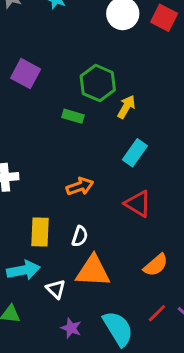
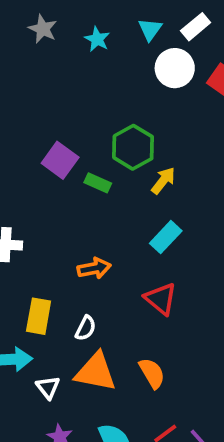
purple square: (26, 74) -> (60, 160), moved
orange semicircle: (156, 265) -> (152, 373), moved, turned -88

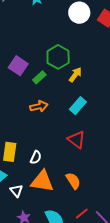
green rectangle: (98, 183) -> (39, 77), turned -64
orange arrow: (94, 268) -> (39, 106), moved

